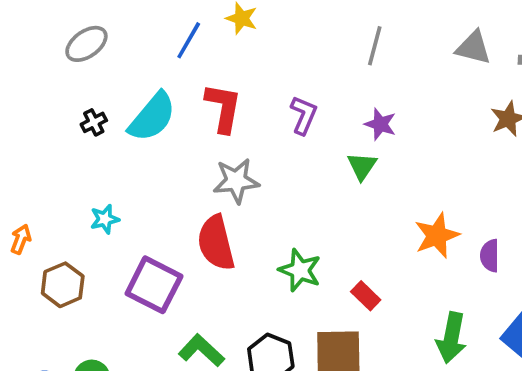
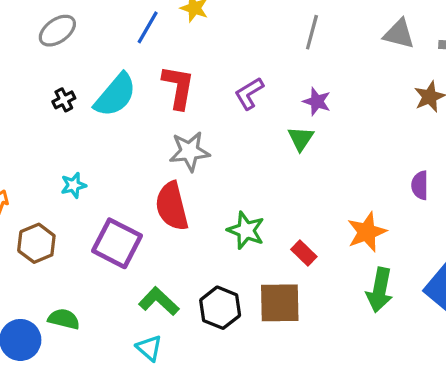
purple L-shape: (304, 115) -> (249, 93), turned -144
orange star: (437, 236) -> (367, 232), moved
purple semicircle: (490, 256) -> (420, 185), moved

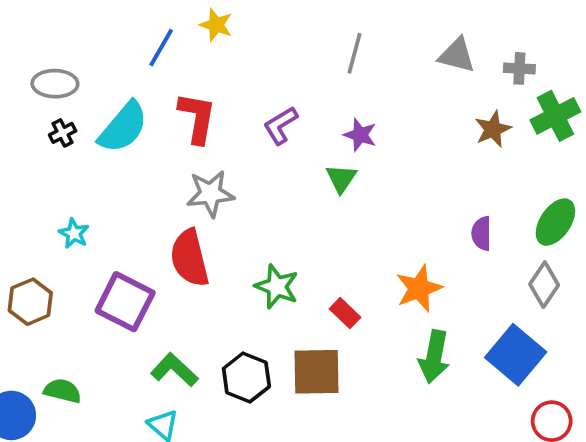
gray ellipse: (57, 31) -> (55, 84), moved, turned 36
cyan star: (73, 185) -> (74, 233), turned -30

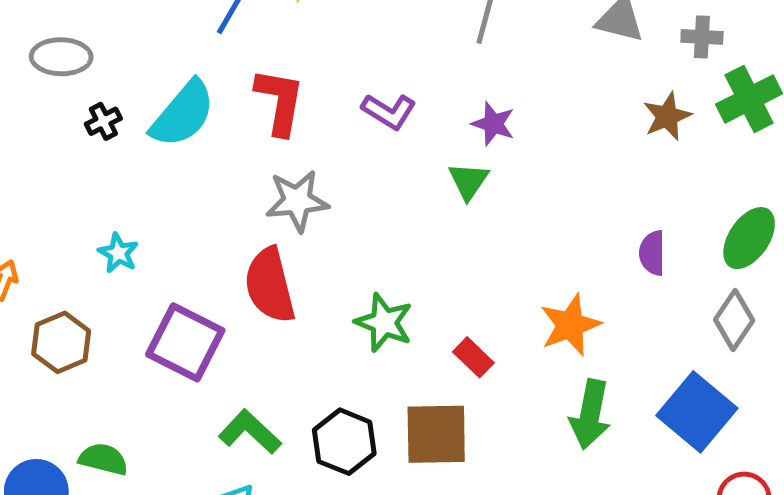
gray ellipse: (55, 84) -> (61, 57), moved
purple L-shape: (281, 125) -> (389, 111), turned -117

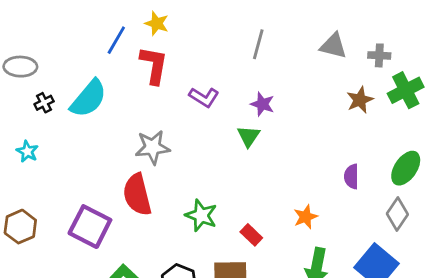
red L-shape: (280, 101) -> (154, 65), moved
cyan star: (118, 253) -> (27, 151), moved
orange star: (570, 325) -> (306, 217), size x0.7

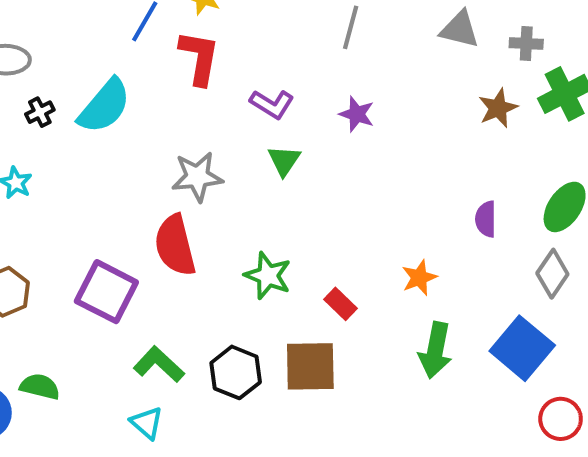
green triangle: (249, 136) -> (284, 161), moved

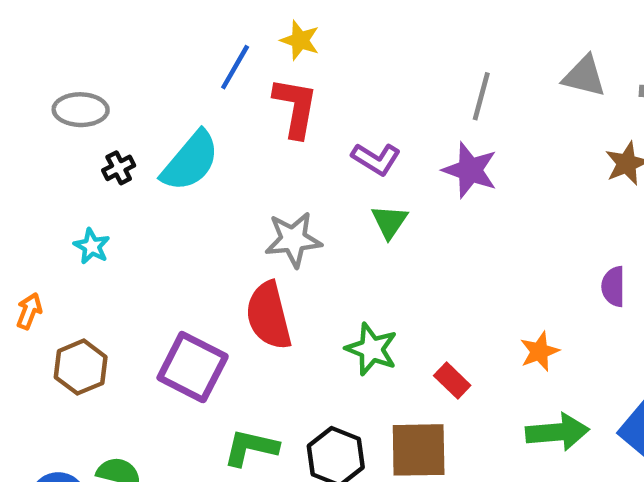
gray line: (351, 27) -> (481, 96), moved
purple star: (357, 114) -> (470, 170), size x1.4
green arrow: (435, 350) -> (557, 432), turned -106
green L-shape: (159, 364) -> (251, 448), turned -30

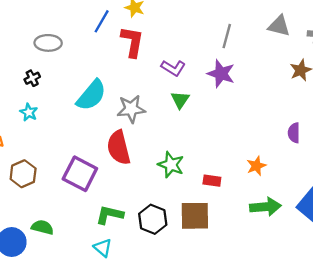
gray ellipse: (81, 110) -> (48, 43), moved
cyan semicircle: (190, 161) -> (91, 95), moved
black cross: (119, 168) -> (32, 78), moved
red rectangle: (452, 381) -> (212, 181), turned -36

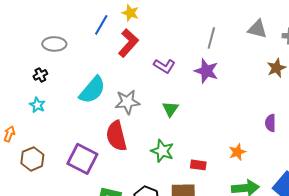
red L-shape: (132, 42) -> (128, 43), turned 32
green triangle: (180, 100) -> (170, 109), moved

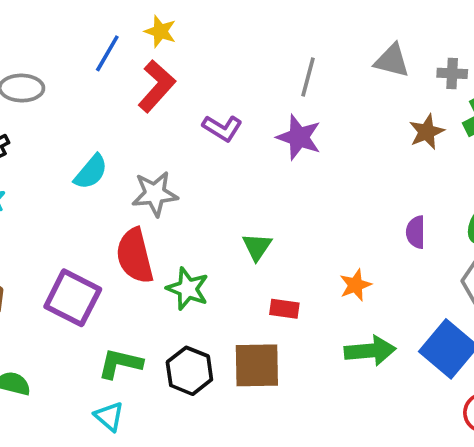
cyan semicircle: (92, 90) -> (91, 172), size x0.7
green triangle: (170, 109) -> (257, 247), moved
green star: (162, 151) -> (188, 289), moved

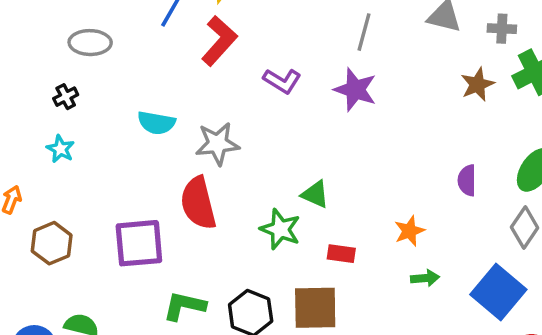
cyan semicircle: (91, 172) -> (156, 123), turned 60
green triangle: (257, 247) -> (315, 194), turned -40
green star: (188, 289) -> (280, 229), moved
purple square: (73, 298) -> (139, 243), turned -32
green arrow: (370, 351) -> (425, 278), moved, size x0.6

